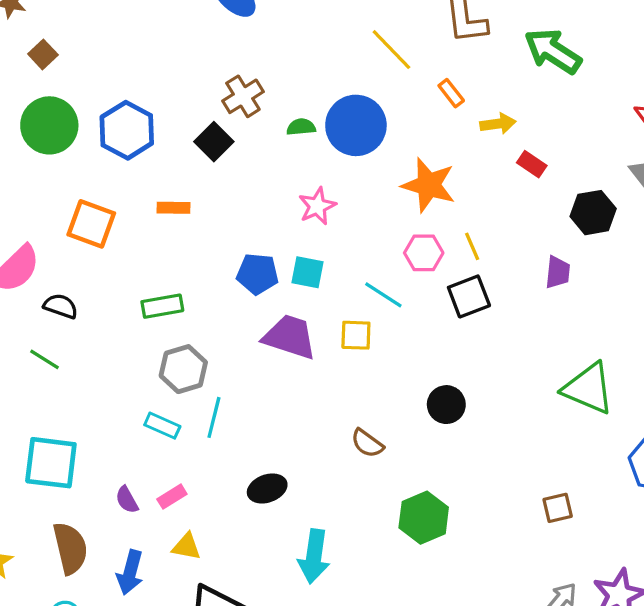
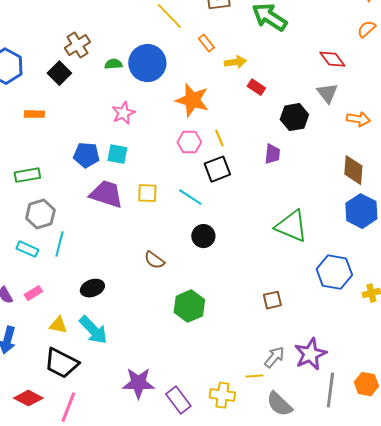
cyan line: (383, 295) -> (190, 197), moved
yellow triangle: (186, 547) -> (58, 325), moved
cyan arrow: (314, 556) -> (93, 330), moved, turned -52

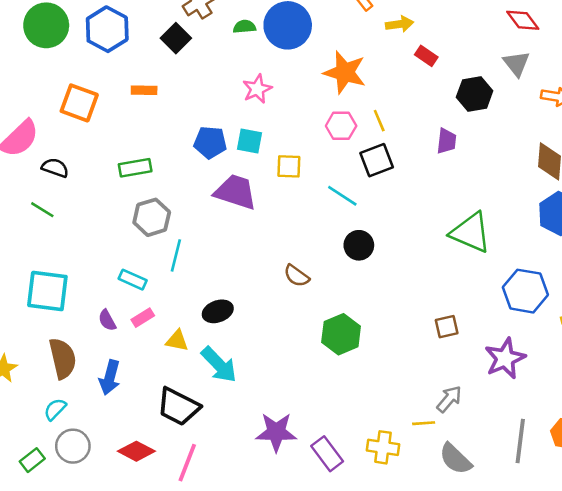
yellow square: (147, 193) -> (289, 166), moved
cyan rectangle: (27, 249) -> (133, 280), moved
yellow triangle: (58, 325) -> (177, 341), moved
purple star: (310, 354) -> (505, 358), moved

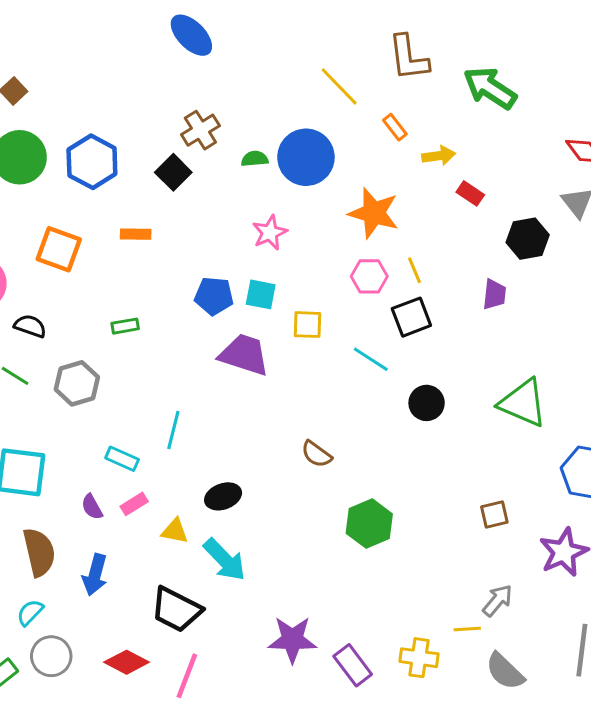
green rectangle: (135, 168) -> (125, 326), size x0.7
gray hexagon: (152, 217) -> (77, 383), moved
black circle: (359, 245) -> (427, 403), moved

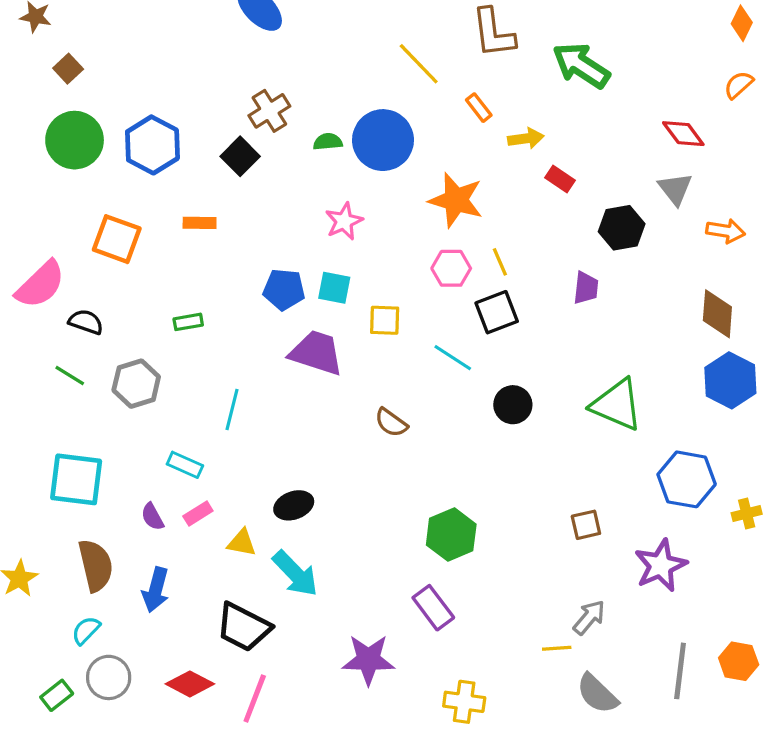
cyan line: (173, 430) -> (232, 410), moved
brown semicircle: (317, 454) -> (391, 423), moved
yellow cross: (419, 658) -> (464, 702), moved
purple rectangle: (353, 665) -> (433, 608), moved

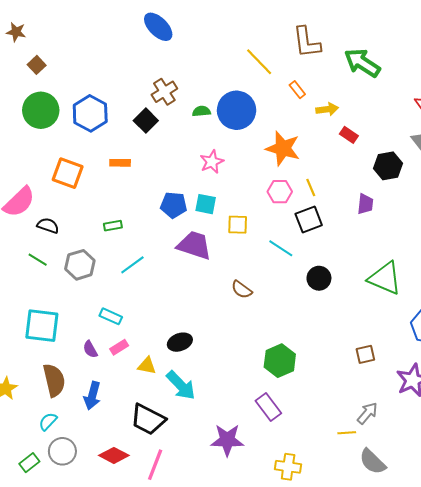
cyan line: (232, 410) -> (132, 265), moved, turned 40

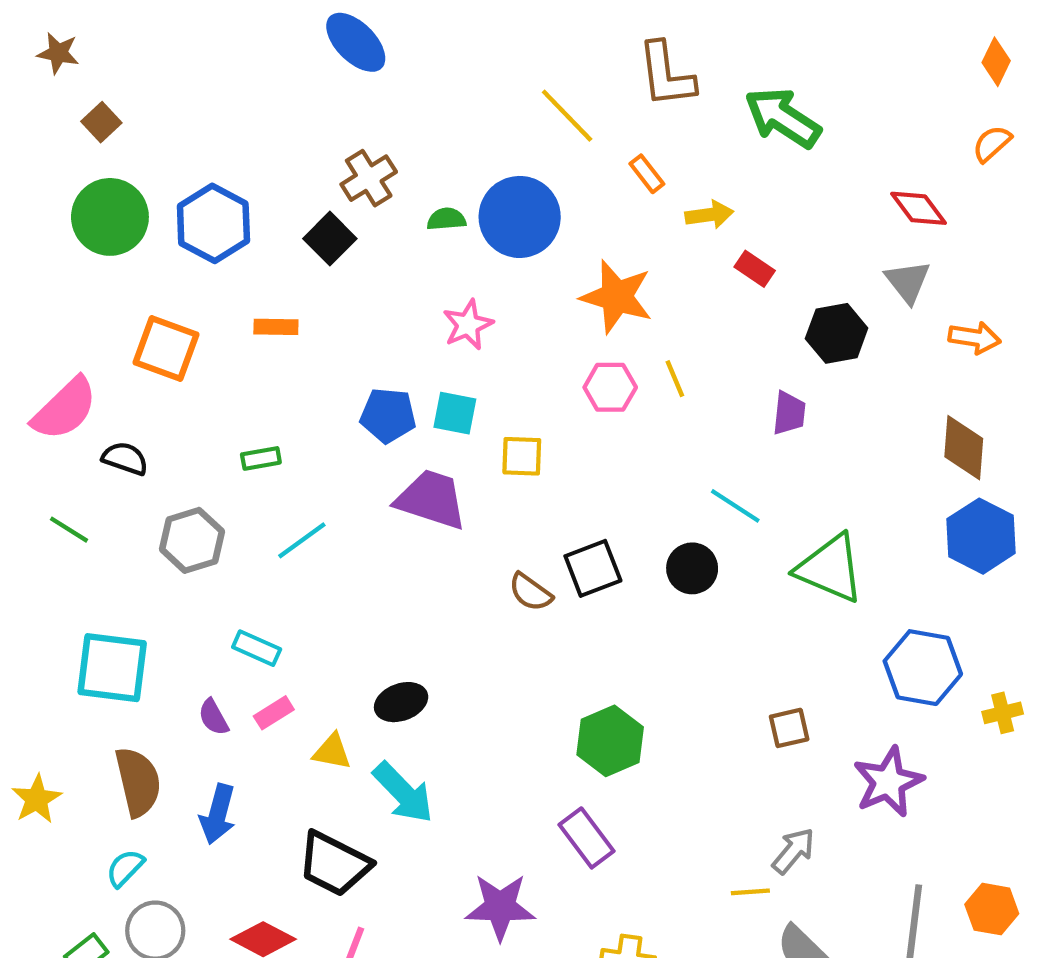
black square: (309, 219) -> (593, 568), moved
cyan line: (281, 248) -> (735, 506), moved
green line: (38, 260) -> (69, 530), moved

